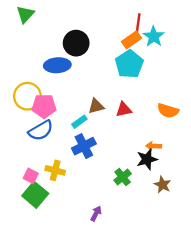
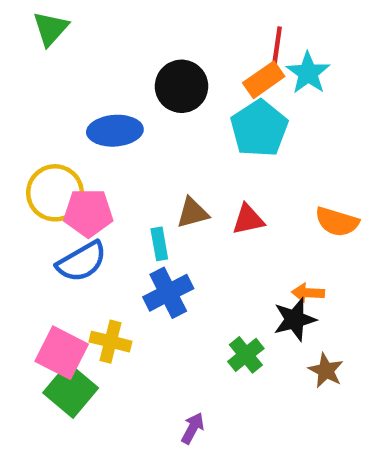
black circle: (76, 43) -> (182, 86), moved
cyan rectangle: (79, 122) -> (159, 244), turned -64
pink square: (31, 176) -> (62, 353), size x1.6

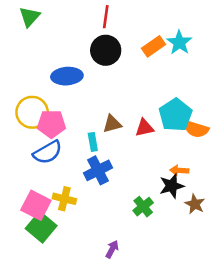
red line: (277, 46) -> (106, 17), moved
cyan pentagon: (259, 128) -> (175, 115), moved
brown star: (326, 370) -> (195, 204), moved

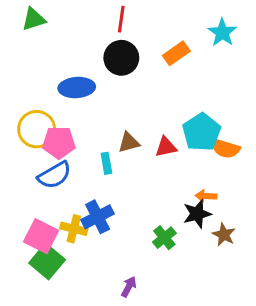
green triangle: (29, 17) -> (34, 19), turned 30
cyan star: (179, 43) -> (222, 33), moved
blue cross: (98, 170) -> (98, 217), moved

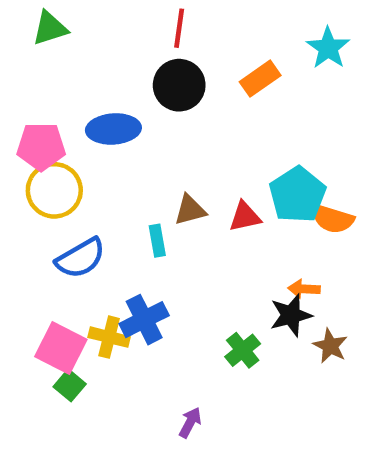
pink pentagon: (59, 143) -> (41, 147), moved
green square: (47, 261) -> (70, 385), size x0.6

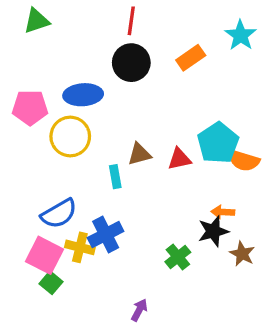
yellow circle: (54, 190) -> (70, 136), moved
blue semicircle: (81, 258) -> (59, 214), moved

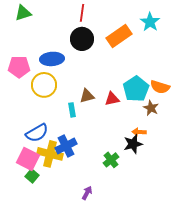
orange rectangle: (191, 58) -> (119, 36), size x1.4
orange semicircle: (244, 161) -> (160, 87), moved
yellow cross: (80, 247) -> (50, 154), size x1.4
brown star: (242, 254) -> (151, 108), moved

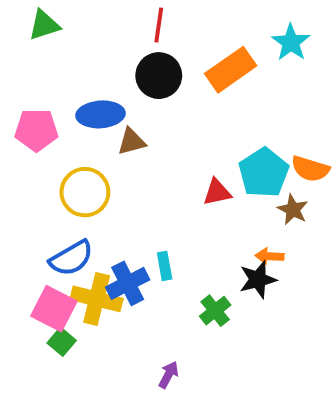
yellow circle: (44, 85) -> (85, 192), moved
brown triangle: (87, 96) -> (132, 142), moved
cyan rectangle: (72, 110) -> (165, 266), moved

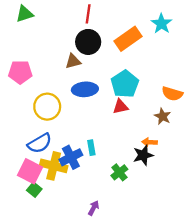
blue ellipse: (100, 114) -> (85, 89), moved
brown triangle: (132, 142) -> (73, 61), moved
cyan pentagon: (264, 173) -> (125, 84), moved

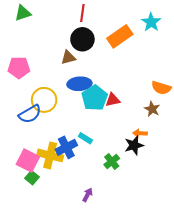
cyan pentagon: (125, 84) -> (95, 98), moved
blue semicircle: (40, 143) -> (30, 114), moved
cyan rectangle: (91, 148) -> (85, 138), turned -48

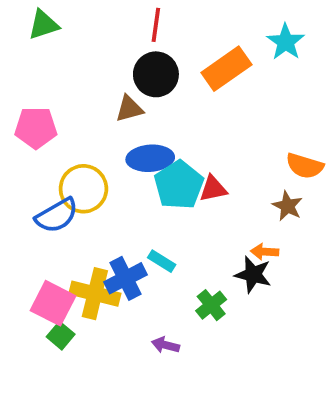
black star: (134, 145) -> (253, 275), turned 30
purple arrow: (88, 195) -> (165, 345), moved, turned -104

